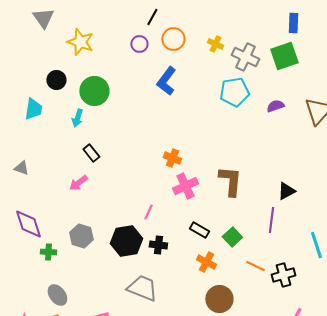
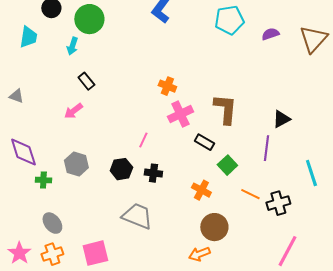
black rectangle: (199, 230) -> (204, 142), moved
black hexagon: (126, 241) -> (121, 169), size x0.7

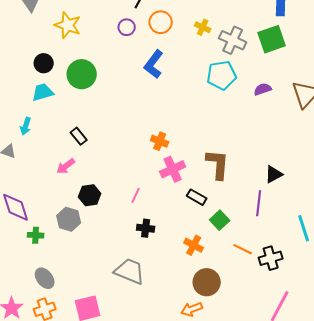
cyan trapezoid: (28, 37) -> (43, 92), moved, turned -115
cyan arrow: (72, 46) -> (26, 126), moved
black hexagon: (121, 169) -> (90, 195), moved

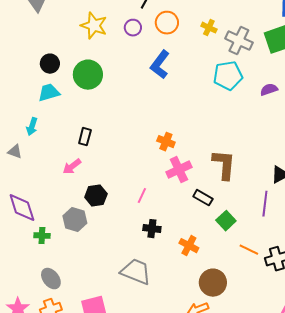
yellow star: (68, 25) -> (94, 26), moved
black rectangle: (79, 136) -> (85, 137), turned 54
orange cross: (194, 245) -> (189, 246), moved

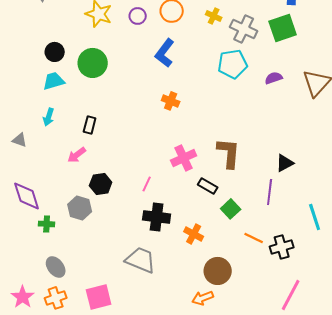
cyan arrow: (32, 127) -> (49, 117), moved
orange cross: (166, 142) -> (171, 101), moved
black cross: (152, 229) -> (157, 217), size x1.5

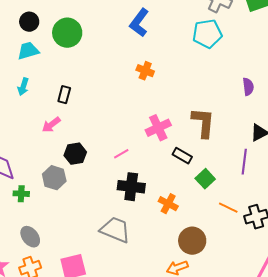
purple semicircle: (274, 78) -> (248, 87), moved, turned 102
pink line: (147, 184) -> (121, 154), turned 35

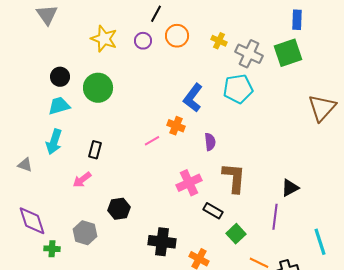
blue L-shape: (139, 23) -> (193, 98), moved
cyan arrow: (23, 87) -> (54, 142), size x1.4
purple semicircle: (248, 87) -> (210, 142), moved
black hexagon: (75, 154) -> (119, 209), moved
pink line: (121, 154) -> (152, 141), moved

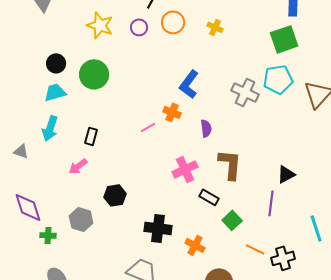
gray cross: (249, 54) -> (245, 92), moved
cyan pentagon: (238, 89) -> (278, 79), moved

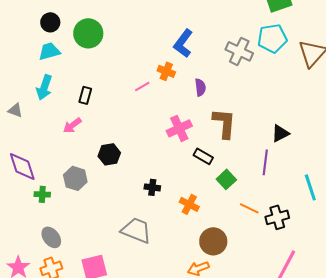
black cross: (158, 228) -> (152, 187), size x0.6

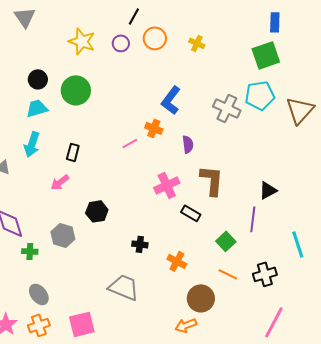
green square: (226, 179) -> (226, 241), moved
orange line: (249, 208) -> (228, 274), moved

